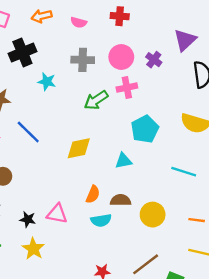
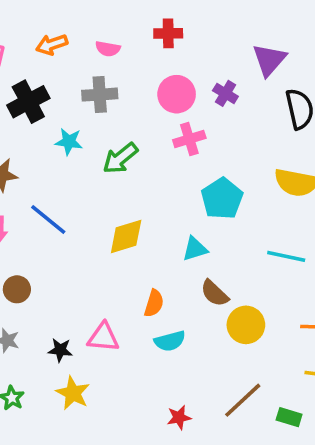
gray cross: (83, 60) -> (100, 95), moved
green arrow: (96, 100) -> (120, 158), moved
brown semicircle: (121, 200) -> (215, 293), moved, turned -132

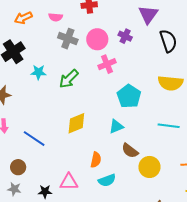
gray cross: (100, 95) -> (68, 39), moved, turned 30
blue line: (48, 220) -> (34, 139), moved
brown circle: (17, 289) -> (18, 167), moved

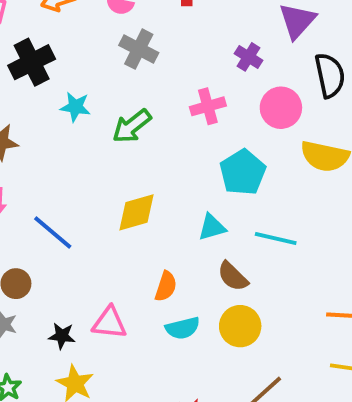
pink circle: (97, 39) -> (281, 108), moved
cyan line: (169, 126) -> (276, 239), moved
yellow circle: (149, 167) -> (240, 326), moved

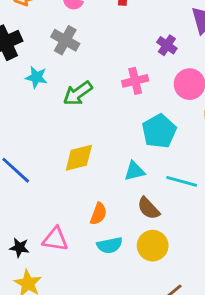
gray cross: (139, 49) -> (65, 40), moved

